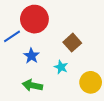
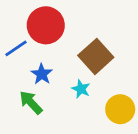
brown square: (72, 43) -> (96, 56), size x1.4
green arrow: (32, 85) -> (31, 102), moved, turned 36

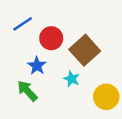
red circle: (46, 25) -> (51, 38), moved, size x0.7
blue line: (16, 48) -> (23, 24), moved

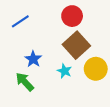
red circle: (51, 38) -> (72, 16), moved
yellow circle: (106, 97) -> (96, 69), moved

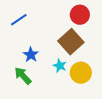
red circle: (72, 16) -> (80, 15), moved
yellow circle: (96, 69) -> (81, 73), moved

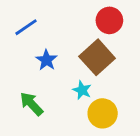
blue star: (31, 55) -> (47, 60), moved
yellow circle: (81, 73) -> (103, 113), moved

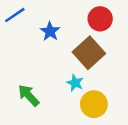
blue line: (26, 27) -> (15, 15), moved
blue star: (47, 60) -> (50, 31), moved

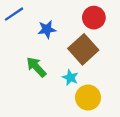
blue star: (50, 31) -> (47, 29), turned 30
green arrow: (29, 95) -> (36, 67), moved

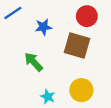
brown square: (83, 49) -> (77, 46), turned -32
cyan star: (70, 78) -> (48, 97), moved

